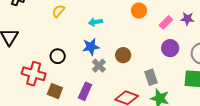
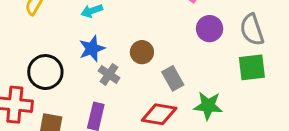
black circle: (58, 56) -> (45, 72), size x1.5
gray rectangle: (151, 77) -> (173, 78), moved

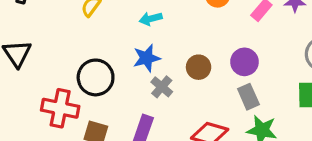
purple circle: (210, 29) -> (244, 62), moved
gray rectangle: (173, 78) -> (248, 97), moved

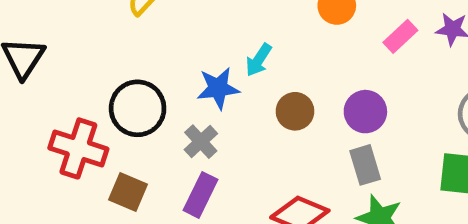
cyan arrow: (151, 19) -> (259, 60), moved, turned -50
gray cross: (162, 87) -> (201, 142), moved

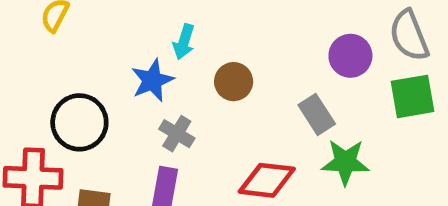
purple circle: (365, 112) -> (350, 56), moved
gray cross: (201, 142) -> (177, 134), moved

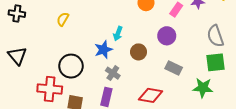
purple circle: (350, 56) -> (167, 36), moved
gray rectangle: (317, 114) -> (174, 68), turned -35
green star: (345, 162) -> (203, 88), moved

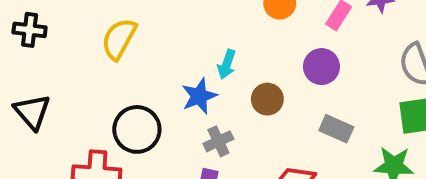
yellow semicircle: (63, 19) -> (119, 39), size x1.5
gray cross: (113, 73) -> (218, 141), turned 32

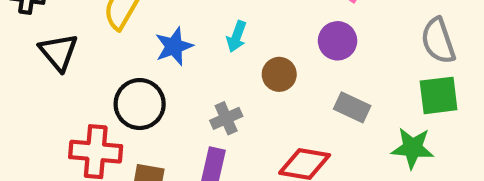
blue star: (199, 96) -> (174, 46), moved
black triangle: (32, 112) -> (59, 52), moved

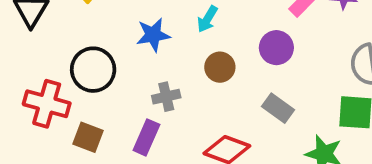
cyan arrow: (237, 37) -> (207, 19), moved
blue star: (174, 46) -> (153, 35), moved

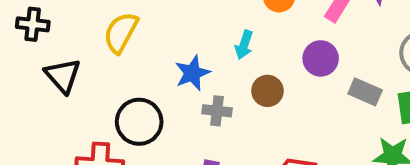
gray cross: (166, 97) -> (217, 111), moved, turned 32
gray rectangle: (278, 108) -> (365, 92), moved

